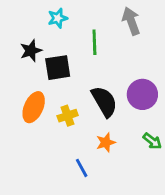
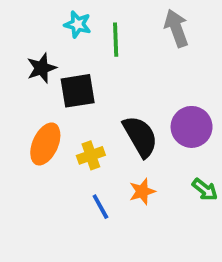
cyan star: (58, 18) -> (78, 24), turned 30
green line: (94, 42) -> (116, 40), moved
blue line: (82, 168) -> (100, 207), moved

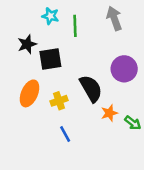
purple circle: (192, 127) -> (124, 69), moved
orange star: (142, 191) -> (109, 113), moved

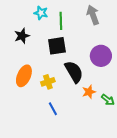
black square: (50, 59) -> (57, 46), moved

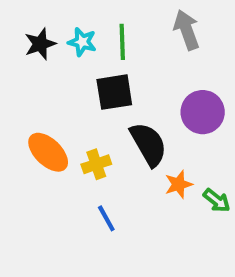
cyan star: (41, 13) -> (82, 42), moved
black star: (22, 36) -> (40, 44), moved
orange ellipse: (24, 76) -> (48, 152), turned -70

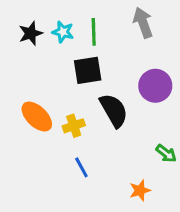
orange star: (179, 184) -> (140, 190), moved

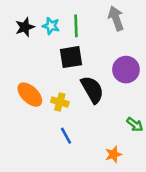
yellow cross: (74, 126) -> (60, 102), turned 35

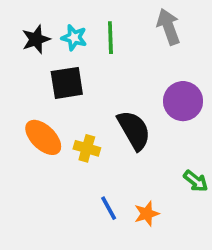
black square: (71, 57) -> (67, 83), moved
blue line: (66, 136) -> (109, 208), moved
orange star: (113, 154) -> (147, 214), moved

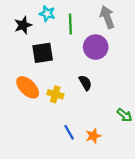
cyan star: (74, 38) -> (47, 14), moved
purple circle: (183, 101) -> (96, 47), moved
black semicircle: (134, 130) -> (85, 83), size x0.6

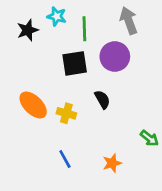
black square: (43, 53) -> (75, 63), moved
blue line: (69, 132) -> (65, 159), moved

